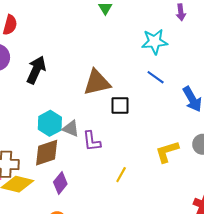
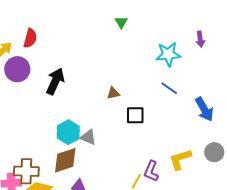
purple arrow: (181, 12) -> (200, 39), moved
brown triangle: (97, 82) -> (113, 93), size x0.5
purple L-shape: (92, 141) -> (151, 171), moved, turned 30

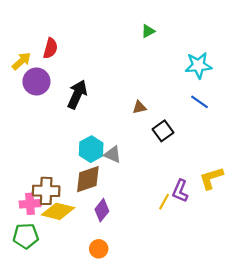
green triangle: (121, 22) -> (148, 31), turned 32
black square: (135, 115) -> (163, 131), turned -36

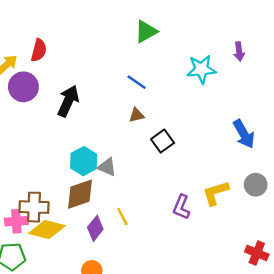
green triangle: (148, 31) -> (146, 31), size x1.5
blue line: (199, 102) -> (137, 82), moved
yellow line: (164, 202) -> (122, 217), moved, turned -56

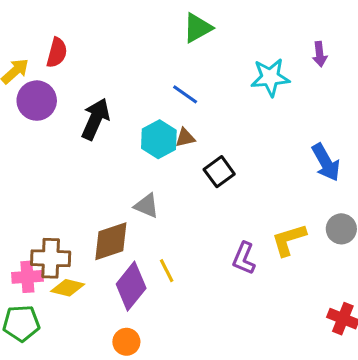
cyan hexagon: (84, 161) -> (159, 139), moved
purple diamond: (95, 228) -> (131, 286), size x1.4
yellow diamond: (47, 229) -> (68, 288), size x0.7

